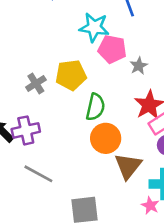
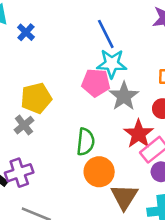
cyan star: (94, 27) -> (112, 64), moved
gray star: (139, 66) -> (124, 96), size x1.6
yellow pentagon: (71, 75) -> (36, 98), moved

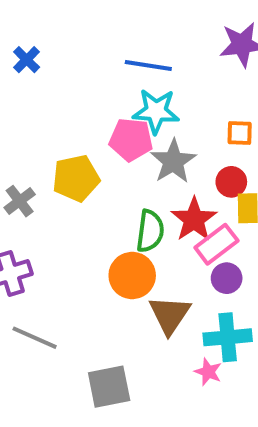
blue line: (106, 34) -> (148, 66), turned -56
yellow pentagon: (36, 98) -> (76, 178), moved
green semicircle: (86, 142) -> (150, 231), moved

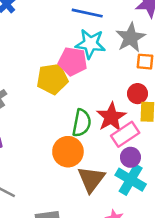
gray star: (173, 161) -> (131, 38), moved
yellow pentagon: (76, 178) -> (52, 79), moved
cyan cross: (228, 337) -> (131, 180), moved, turned 32

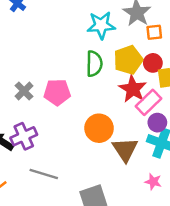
pink pentagon: (73, 61) -> (57, 92), moved
yellow pentagon: (52, 79) -> (128, 60), moved
green semicircle: (82, 123) -> (94, 64), moved

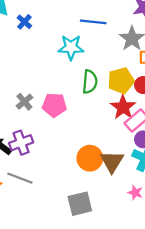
cyan star: (101, 25) -> (71, 47), moved
orange circle: (99, 128) -> (90, 158), moved
gray line: (44, 174) -> (20, 178), moved

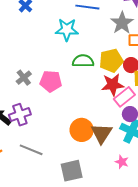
green semicircle: (90, 82) -> (83, 61), turned -95
red star: (123, 107) -> (113, 85), turned 30
gray line: (20, 178) -> (31, 150), moved

